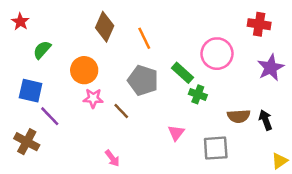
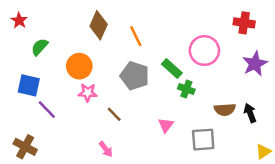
brown line: (121, 111) -> (114, 114), moved
brown cross: (27, 142) -> (25, 147), moved

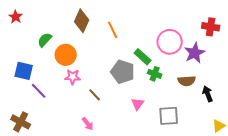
red cross: (244, 23) -> (211, 27), moved
green semicircle: (40, 47) -> (45, 40), moved
purple star: (255, 64) -> (195, 53), moved
gray pentagon: (135, 76) -> (123, 72), moved
brown semicircle: (225, 109) -> (187, 81), moved

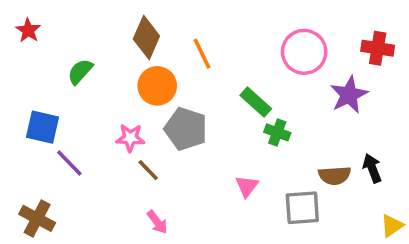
pink circle: (170, 42) -> (304, 52), moved
orange circle: (66, 55) -> (157, 86), moved
gray pentagon: (123, 72) -> (186, 129), moved
brown semicircle: (187, 81) -> (335, 175), moved
brown line: (95, 95) -> (148, 170), moved

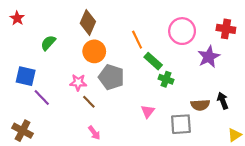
orange line: (202, 54) -> (137, 40), moved

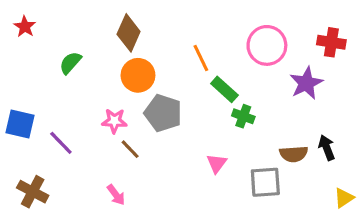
blue square: (26, 76) -> (20, 124), moved
pink arrow: (94, 133) -> (116, 195), moved

